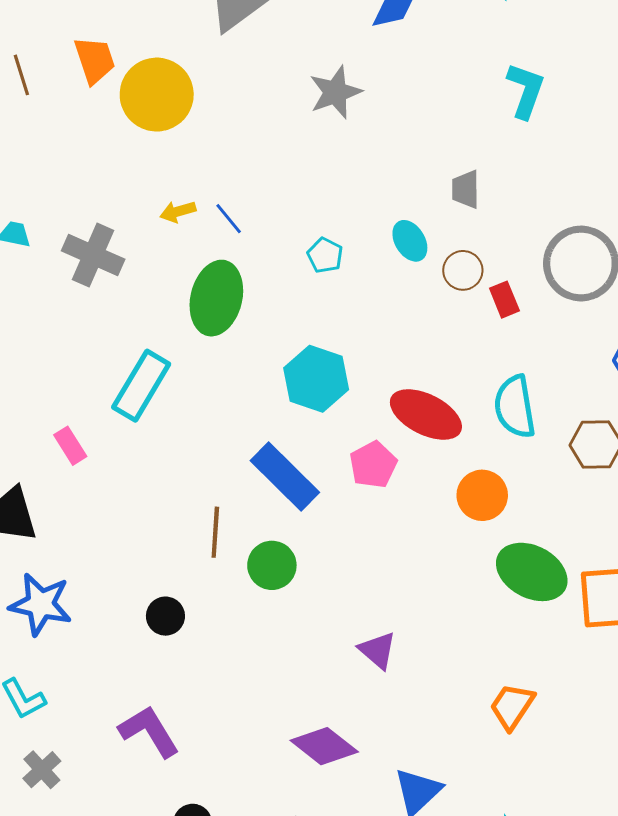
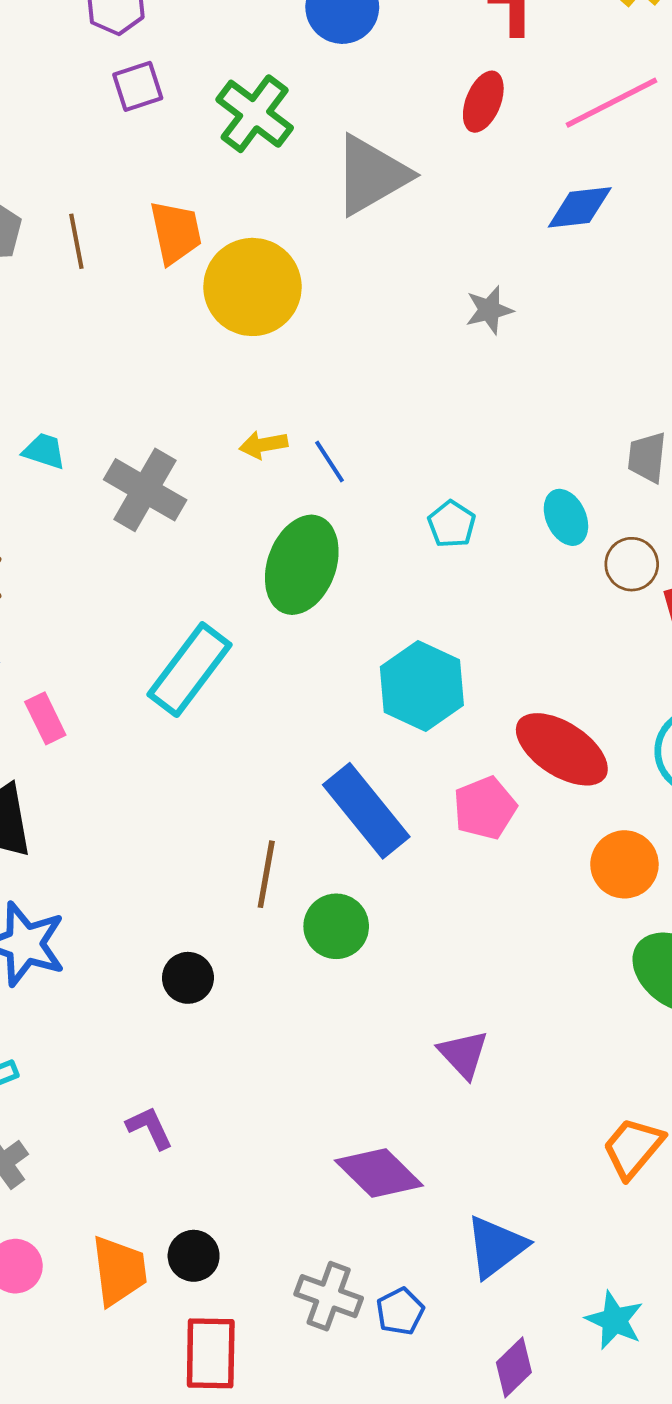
gray star: (335, 92) -> (489, 310), size x0.7
pink rectangle: (70, 446) -> (45, 718), moved
purple L-shape: (149, 731) -> (150, 1128), size x0.6

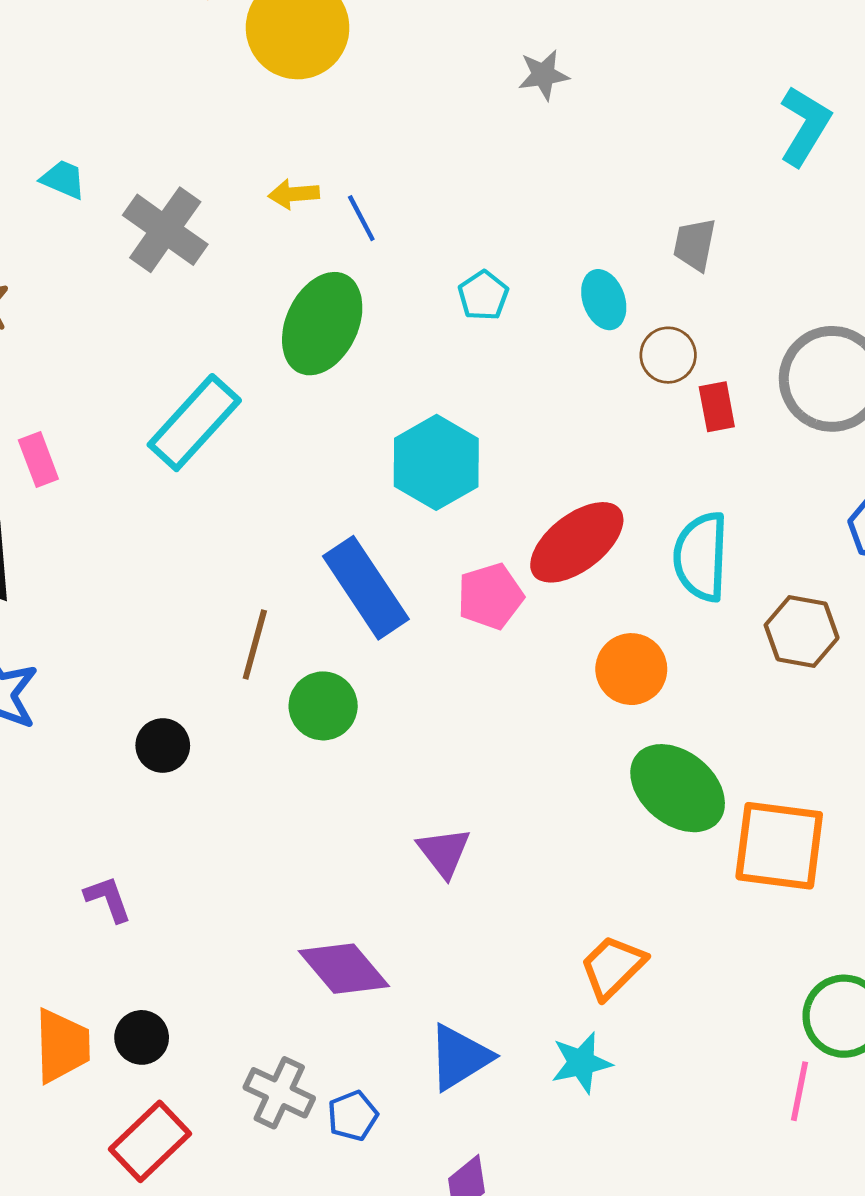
red ellipse: (562, 749) -> (577, 542), turned -76
cyan star: (614, 1320) -> (581, 1063), moved, turned 30
red rectangle: (211, 1353) -> (150, 1141), turned 40

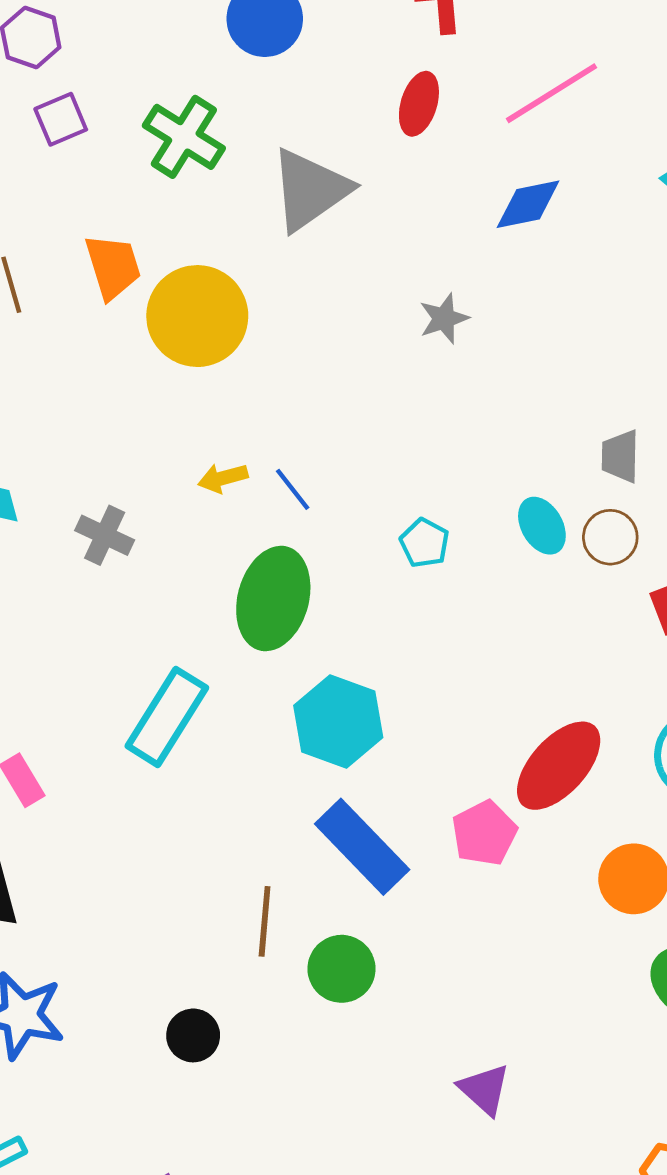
gray cross: (165, 230) -> (105, 535), size x0.7
brown circle: (668, 355) -> (610, 537), moved
cyan hexagon: (436, 462) -> (338, 722), moved

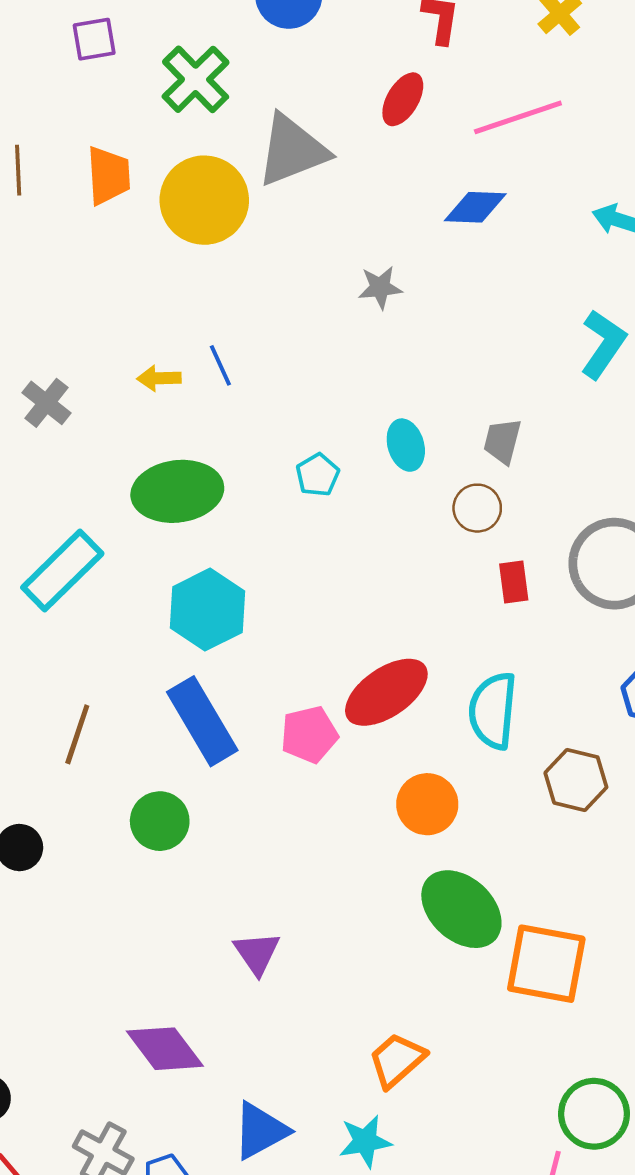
yellow circle: (197, 316) -> (204, 200), moved
blue line: (293, 489) -> (220, 365), moved
cyan ellipse: (542, 526) -> (406, 445), moved
green ellipse: (273, 599) -> (177, 491), turned 54
brown line: (265, 921) -> (77, 734), moved

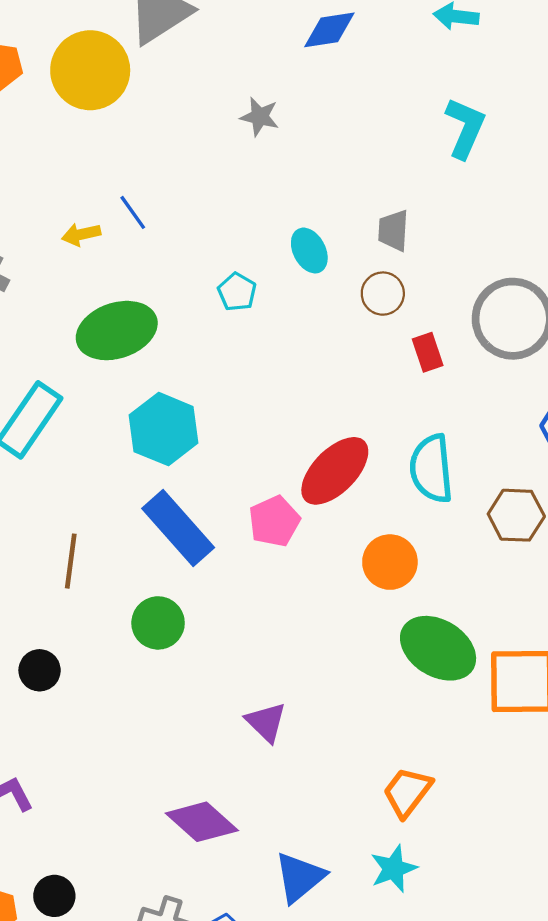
gray star: (380, 287) -> (260, 117), turned 30

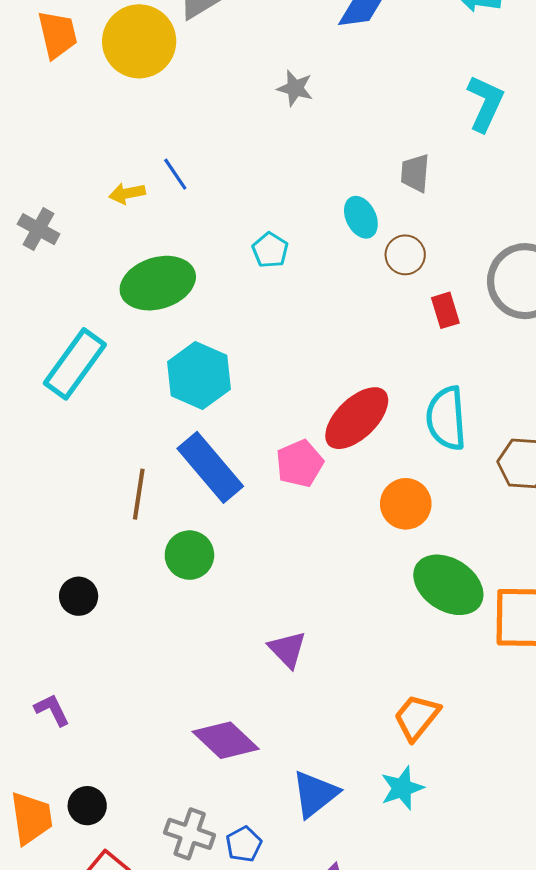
gray trapezoid: (393, 230) -> (415, 173), moved
cyan ellipse: (309, 251) -> (361, 217), moved
brown line: (71, 561) -> (139, 494), moved

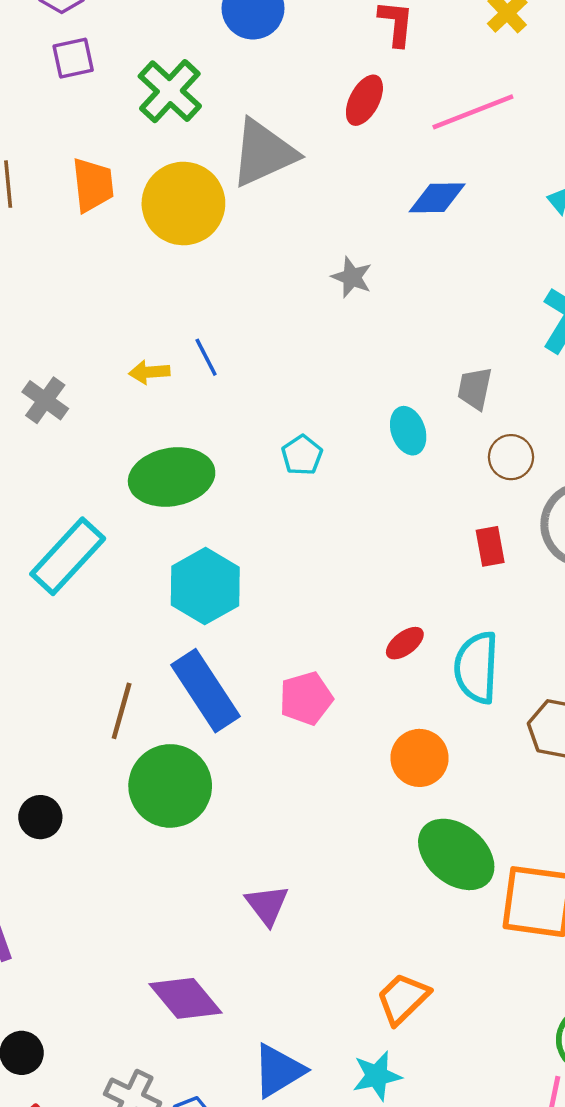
brown circle: (405, 255) -> (511, 457), moved
red ellipse: (357, 418) -> (405, 643), moved, size x0.5
green circle: (189, 555) -> (170, 786), size x1.5

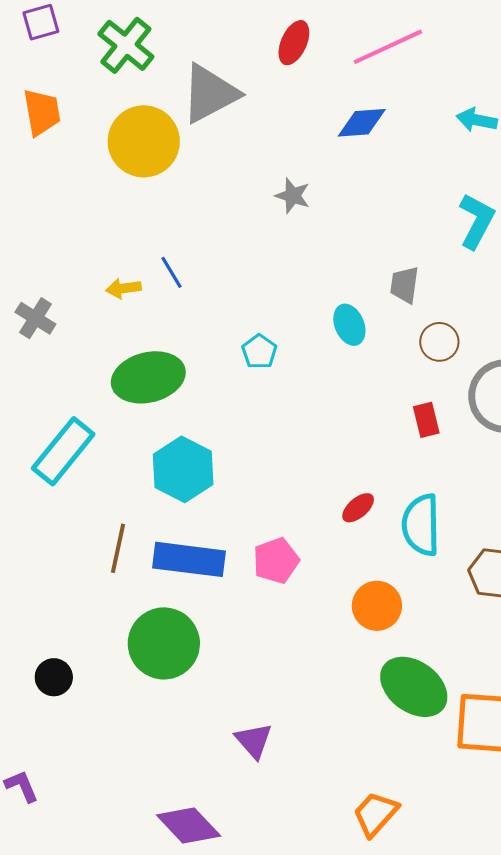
orange trapezoid: (93, 185) -> (42, 112), moved
blue rectangle: (205, 691) -> (189, 559), turned -46
brown line: (122, 711) -> (118, 548), moved

